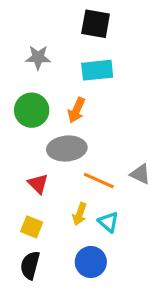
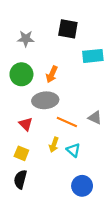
black square: (96, 24) -> (68, 29), moved
cyan rectangle: (97, 70) -> (93, 56), moved
blue circle: (91, 262) -> (82, 186), moved

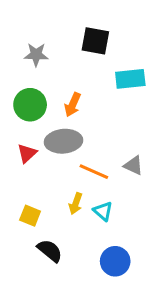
red triangle: (26, 124) -> (27, 153), moved, turned 32
black semicircle: (20, 179) -> (50, 251), moved, turned 114

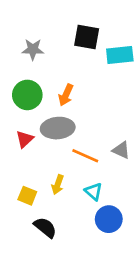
cyan rectangle: (130, 79) -> (120, 55), moved
yellow arrow: (76, 204) -> (58, 185), moved
blue circle: (115, 261) -> (109, 219), moved

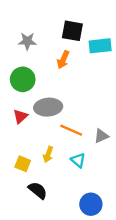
orange arrow: (66, 95) -> (63, 60), moved
gray triangle: (121, 150) -> (101, 136), moved, turned -49
blue circle: (109, 219) -> (91, 204), moved

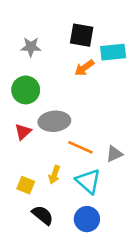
orange arrow: (63, 60) -> (84, 68), moved, turned 30
cyan triangle: (78, 160) -> (88, 181), size x1.5
blue circle: (91, 204) -> (87, 219), moved

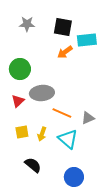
gray star: (31, 47) -> (27, 24), moved
yellow square: (26, 185) -> (22, 132), moved, turned -32
blue circle: (87, 219) -> (74, 177), moved

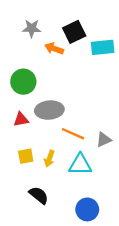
black square: (63, 27) -> (74, 32), turned -36
orange arrow: (65, 52) -> (54, 49), moved, turned 56
red triangle: (18, 101) -> (21, 120), turned 32
cyan triangle: (68, 139) -> (80, 164), turned -40

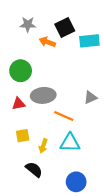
gray triangle: (104, 140) -> (91, 97), moved
yellow arrow: (49, 159) -> (43, 146), moved

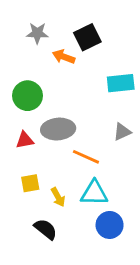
cyan rectangle: (89, 41) -> (121, 83), moved
yellow arrow: (43, 146) -> (58, 197), turned -48
blue circle: (76, 182) -> (110, 225), moved

